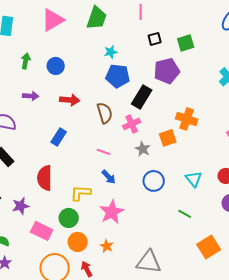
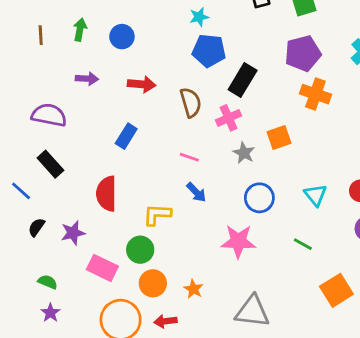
purple pentagon: (167, 71) -> (303, 53), moved
orange cross: (187, 119) -> (315, 94), moved
pink star: (112, 212) -> (238, 241), moved, turned 30
red arrow: (87, 269) -> (165, 321), turned -70

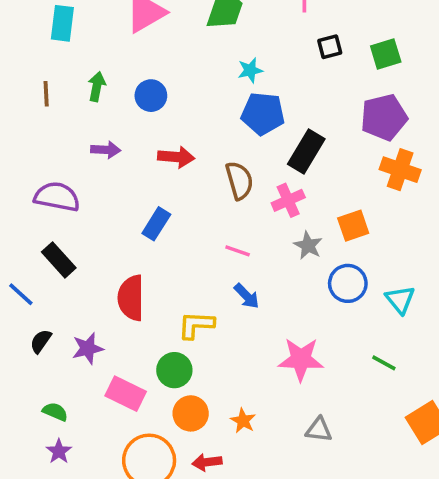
blue circle: (259, 198) -> (348, 283), moved
gray triangle: (252, 311) -> (319, 430), moved, size x0.6

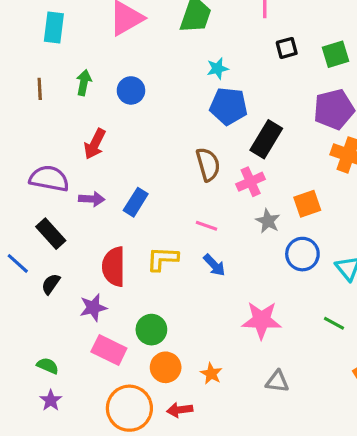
purple arrow: (106, 150) -> (92, 199), moved
red arrow: (176, 157) -> (95, 144), moved, turned 112
yellow L-shape: (196, 325) -> (162, 259), moved
black semicircle: (41, 341) -> (51, 284), moved
purple star: (88, 348) -> (93, 308), moved

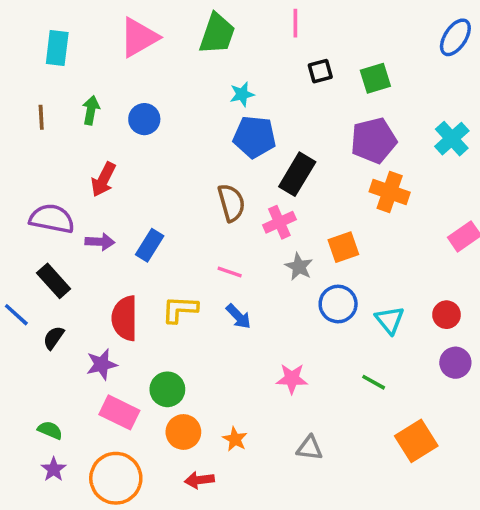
pink star: (262, 320) -> (292, 379), size x0.7
orange circle: (129, 408) -> (116, 478), moved

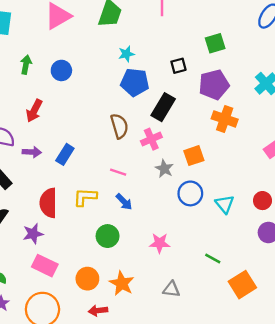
black square: (320, 71) -> (178, 66), moved
green line: (374, 382) -> (213, 259), moved
green circle: (167, 389) -> (108, 236), moved
orange star: (235, 439) -> (122, 283), size x1.5

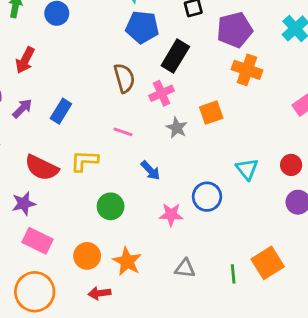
purple arrow: (32, 152) -> (22, 108), turned -48
blue circle: (190, 193) -> (207, 197), moved
blue arrow: (124, 202) -> (150, 170), moved
red semicircle: (48, 203) -> (42, 168), turned -64
green line: (213, 259) -> (233, 274), moved, turned 56

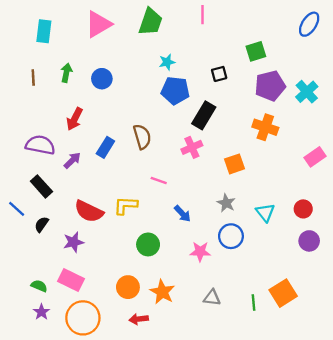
purple pentagon: (235, 30) -> (270, 86), moved
brown semicircle: (124, 78) -> (142, 137), moved
blue rectangle: (61, 111) -> (105, 147), moved
gray star: (177, 128) -> (226, 203), moved
pink rectangle: (37, 241) -> (71, 280), moved

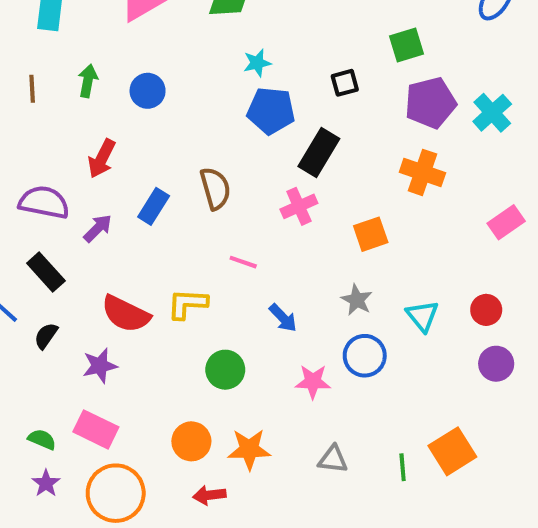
orange star: (162, 292) -> (249, 449), turned -30

